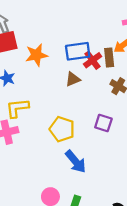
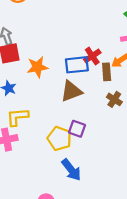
red cross: (93, 60) -> (92, 56), moved
brown triangle: (73, 79) -> (71, 91), size x1.5
purple square: (103, 123) -> (77, 129), moved

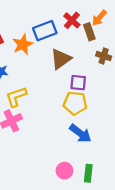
blue rectangle: (77, 65) -> (45, 31), moved
purple square: (77, 129) -> (78, 83), moved
yellow pentagon: (59, 138) -> (75, 103), moved

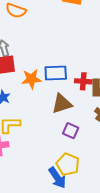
red cross: (72, 20) -> (83, 81), moved, turned 35
yellow pentagon: (75, 103) -> (68, 164), moved

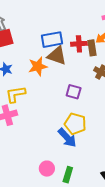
orange star: (31, 79) -> (38, 66), moved
brown triangle: (62, 104) -> (57, 56), moved, turned 45

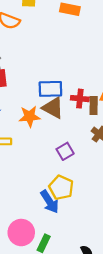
purple square: (74, 92) -> (65, 151), turned 35
pink circle: (47, 169) -> (21, 233), size x1.5

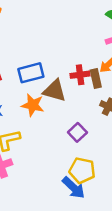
blue rectangle: (50, 89) -> (31, 73), moved
orange star: (30, 116) -> (33, 105), turned 30

